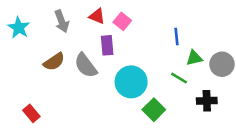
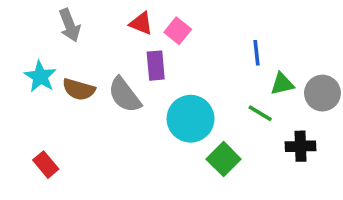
gray arrow: (62, 21) -> (70, 25), moved
cyan star: (19, 28) -> (40, 77), moved
brown semicircle: (54, 62) -> (79, 89), turned 50

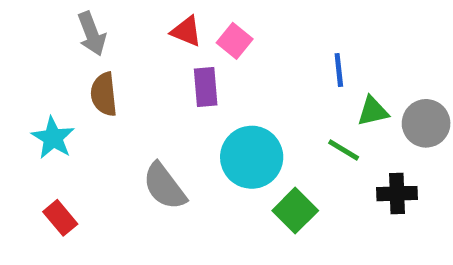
cyan star: (40, 77) -> (53, 138), moved
brown semicircle: (79, 89) -> (104, 94), moved, turned 68
gray semicircle: (125, 95) -> (164, 186), moved

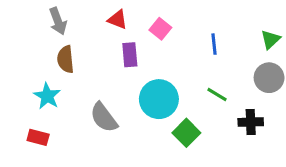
pink square: (235, 41) -> (160, 29), moved
green triangle: (373, 111) -> (271, 39), moved, turned -30
cyan star: (53, 138) -> (47, 96), moved
red rectangle: (60, 218) -> (38, 137), turned -35

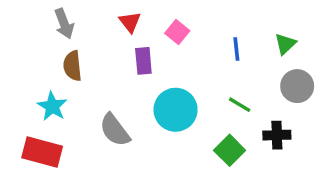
red triangle: (118, 20) -> (130, 22), turned 30
green triangle: (271, 39) -> (285, 44), moved
green square: (186, 133) -> (230, 150), moved
red rectangle: (38, 137) -> (42, 152), size x1.6

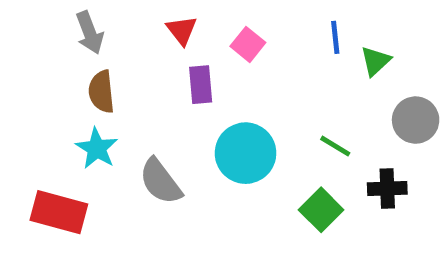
green triangle: (285, 44) -> (375, 61), moved
blue line: (236, 49) -> (335, 37), moved
cyan star: (52, 106) -> (97, 148), moved

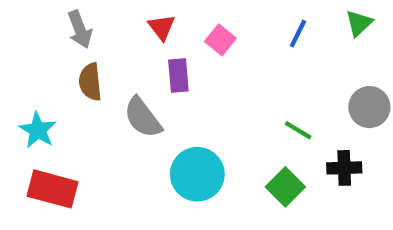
blue line: (335, 37) -> (298, 34), turned 32
green triangle: (375, 61) -> (359, 23), moved
cyan star: (97, 148) -> (38, 130), moved
cyan circle: (246, 153) -> (197, 174), moved
gray semicircle: (160, 181) -> (143, 118), moved

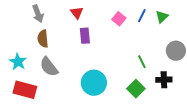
green triangle: (359, 23) -> (162, 17), moved
pink square: (220, 40) -> (119, 19), moved
gray semicircle: (143, 118) -> (49, 67), moved
green line: (298, 130) -> (142, 62), turned 32

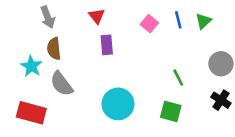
blue line: (142, 16) -> (178, 20), turned -40
cyan star: (18, 62) -> (31, 66), moved
black cross: (164, 80) -> (221, 100), moved, turned 35
green square: (136, 89) -> (171, 111), turned -30

